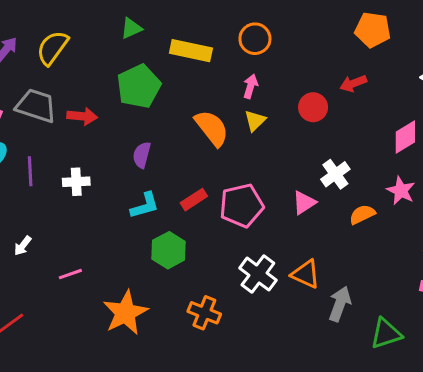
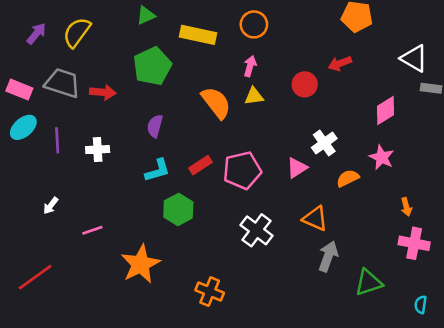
yellow triangle: (255, 121) -> (254, 96), turned 36
orange triangle: (306, 274) -> (315, 219), moved
orange cross: (204, 313) -> (210, 292), moved

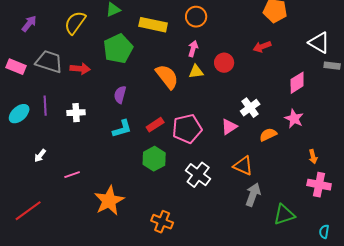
yellow semicircle: (77, 32) -> (75, 23), moved
red circle: (305, 84) -> (224, 63), moved
cyan ellipse: (23, 127) -> (19, 114), moved
green hexagon: (178, 209) -> (154, 159), moved

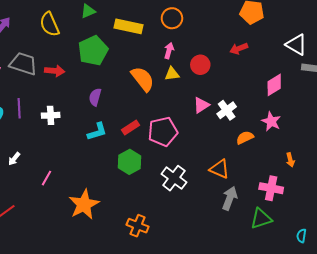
yellow semicircle: (75, 23) -> (50, 24), turned -60
pink triangle: (229, 127) -> (201, 105), moved
pink line: (72, 175) -> (47, 178), turned -42
pink cross: (319, 185) -> (271, 188), moved

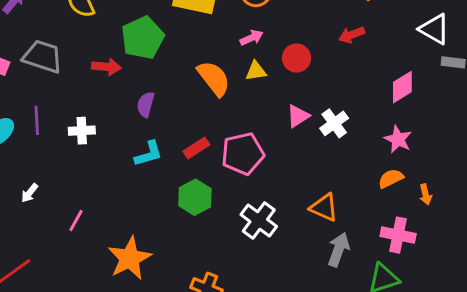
pink arrow: (169, 51) -> (252, 38), turned 49
red arrow: (55, 71) -> (106, 67), moved
orange semicircle: (245, 138) -> (391, 178), moved

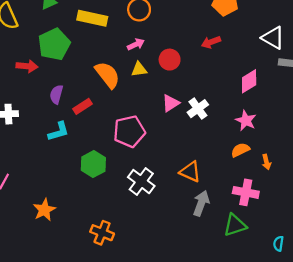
red rectangle: (196, 148) -> (82, 106), moved
orange star: (130, 258) -> (44, 210), size x0.7

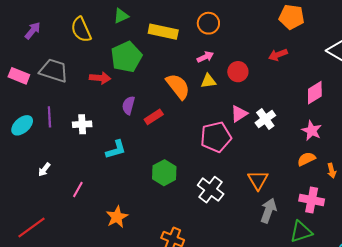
cyan L-shape: (59, 131) -> (116, 150), moved
pink pentagon: (129, 131) -> (216, 137), moved
orange triangle: (190, 172) -> (258, 180), turned 35

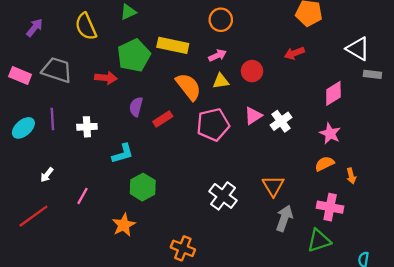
yellow rectangle: (163, 32) -> (173, 45), moved
pink pentagon: (216, 137) -> (213, 125), moved
green hexagon: (164, 173) -> (143, 187), moved
red line: (32, 227) -> (33, 216), moved

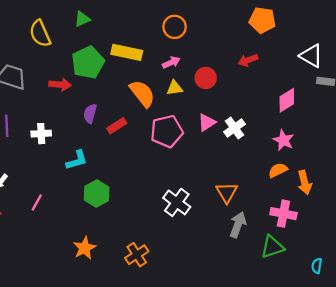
orange arrow: (351, 176) -> (305, 182), size x1.5
orange star: (124, 225) -> (85, 248), moved
orange cross: (183, 248) -> (137, 255), turned 35

